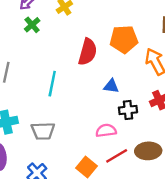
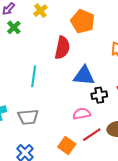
orange pentagon: (124, 39) -> (83, 21), moved, turned 30
blue triangle: (111, 86) -> (84, 76), size x1.6

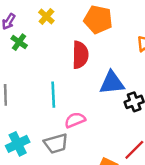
pink semicircle: (82, 114) -> (75, 120), moved

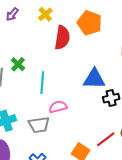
green cross: (19, 42) -> (18, 64), moved
red semicircle: (80, 55) -> (62, 38), moved

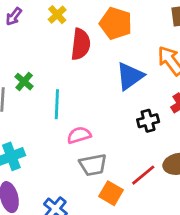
blue triangle: (94, 79) -> (130, 76), moved, turned -35
gray trapezoid: (39, 125) -> (93, 165), moved

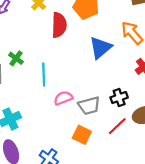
black cross: (148, 121) -> (119, 98), moved
gray trapezoid: (93, 165) -> (89, 106), moved
orange square: (111, 193) -> (82, 135), moved

